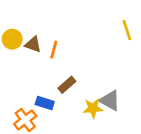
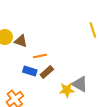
orange line: (54, 50) -> (40, 56), moved, turned 64
blue rectangle: (45, 103) -> (30, 71), moved

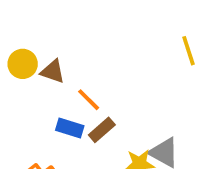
orange line: (40, 56) -> (89, 100), turned 56

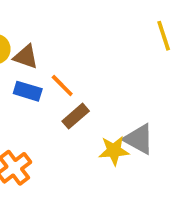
blue rectangle: (70, 128) -> (28, 91), moved

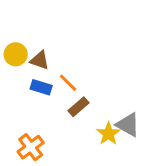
yellow star: (114, 151) -> (108, 134), turned -30

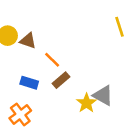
blue rectangle: (41, 87) -> (29, 83), moved

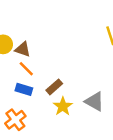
orange line: (52, 60) -> (26, 69), moved
yellow star: (86, 103) -> (63, 106), moved

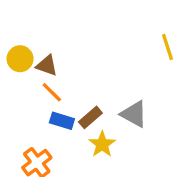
blue rectangle: (24, 89) -> (62, 121), moved
gray triangle: (94, 102) -> (134, 114), moved

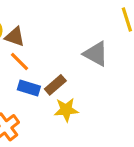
gray triangle: (134, 114) -> (96, 54), moved
yellow star: (102, 144) -> (66, 110), turned 30

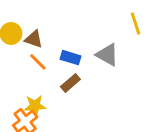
blue rectangle: (29, 88) -> (70, 58), moved
yellow star: (66, 110) -> (35, 106), moved

